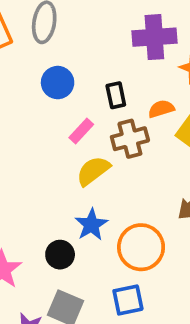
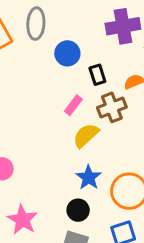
blue circle: (58, 83) -> (67, 53), moved
black circle: (60, 255) -> (78, 210), moved

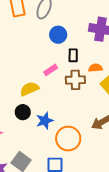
yellow semicircle: (86, 135) -> (29, 89), moved
black circle: (78, 210) -> (23, 112), moved

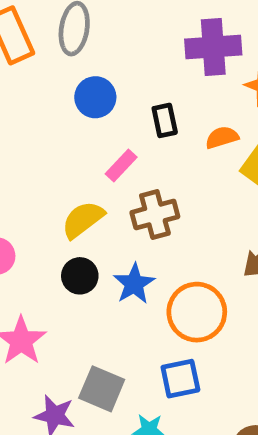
blue circle: (58, 35) -> (95, 97), moved
brown cross: (75, 80) -> (155, 215), moved

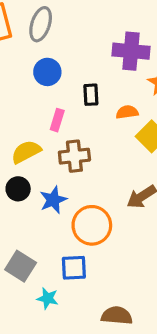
pink rectangle: (121, 166) -> (57, 120), turned -35

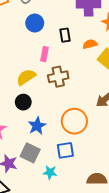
blue star: (53, 200) -> (37, 126), moved

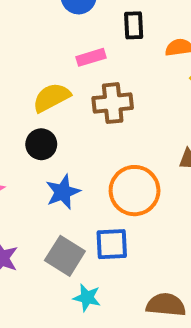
pink rectangle: (44, 54) -> (91, 57), turned 56
gray square: (30, 153) -> (65, 256), moved
cyan star: (50, 172) -> (87, 298), moved

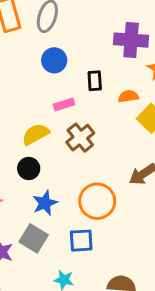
brown cross: (113, 103) -> (80, 138), turned -32
gray square: (65, 256) -> (34, 238), moved

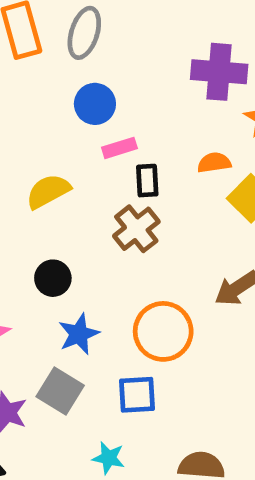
black rectangle: (95, 81) -> (147, 181), moved
pink rectangle: (64, 105) -> (119, 148), moved
yellow semicircle: (36, 134) -> (48, 191), moved

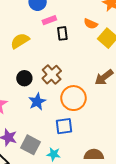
orange semicircle: (214, 163) -> (91, 24), turned -144
brown cross: (136, 229) -> (52, 75), moved
gray square: (60, 391) -> (31, 145), moved

